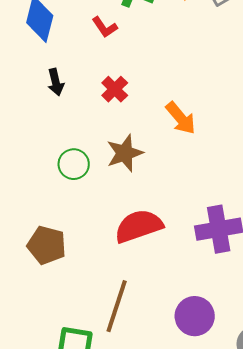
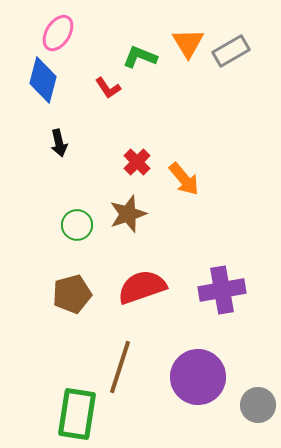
red cross: (115, 89) -> (137, 162), moved
brown pentagon: (47, 245) -> (72, 294), moved, turned -30
purple circle: (195, 316) -> (198, 377), size x1.4

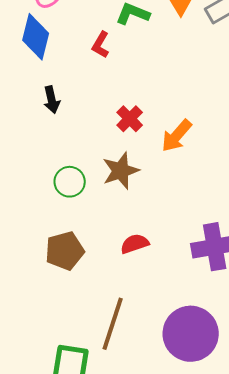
red L-shape: (108, 88) -> (101, 45), turned 64
orange arrow: (184, 179) -> (177, 136), turned 81
red semicircle: (142, 287) -> (135, 244), size x0.6

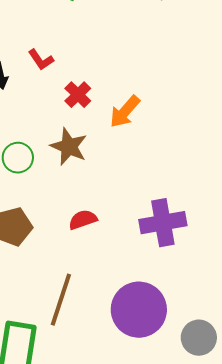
red L-shape: (101, 45) -> (41, 60), moved, turned -64
brown star: (121, 171) -> (69, 147), turned -30

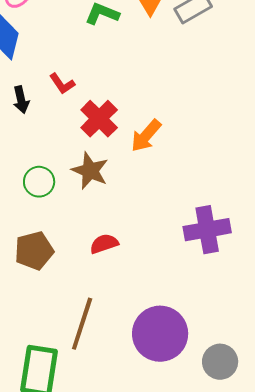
red cross: (78, 95) -> (99, 119), size x1.4
purple cross: (163, 223) -> (207, 230), moved

